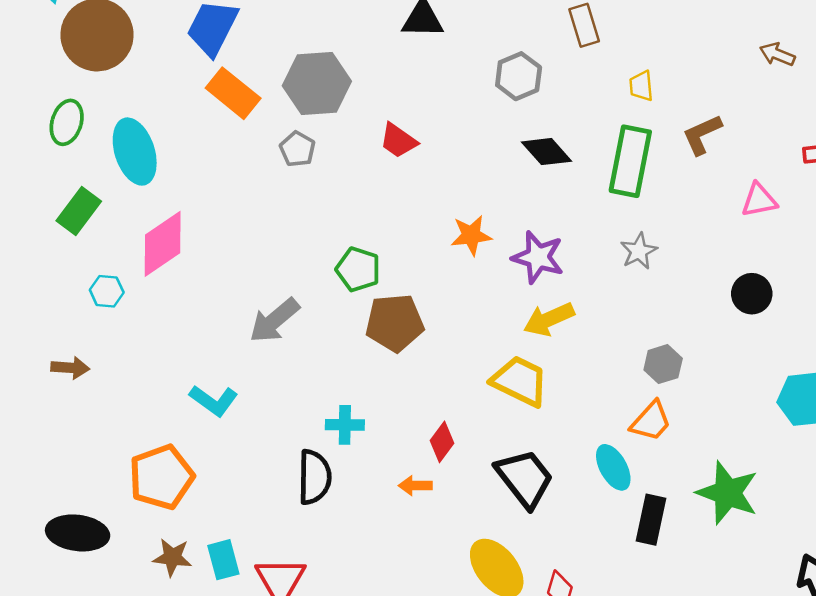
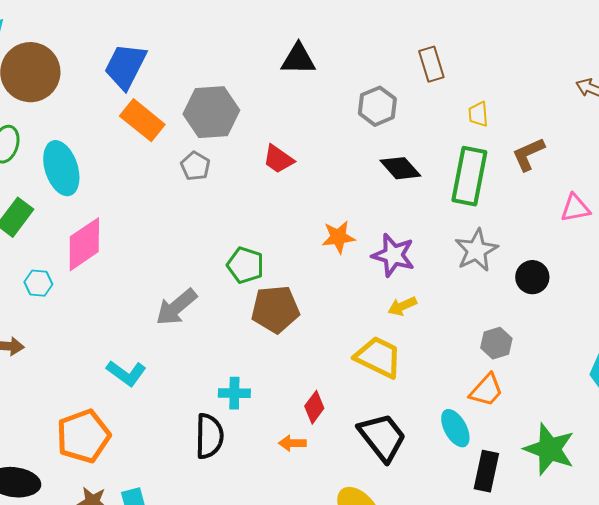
gray star: (639, 251) -> (476, 250), size x1.4
black circle: (752, 294) -> (532, 277), moved
yellow arrow: (549, 319) -> (402, 306), size x0.7

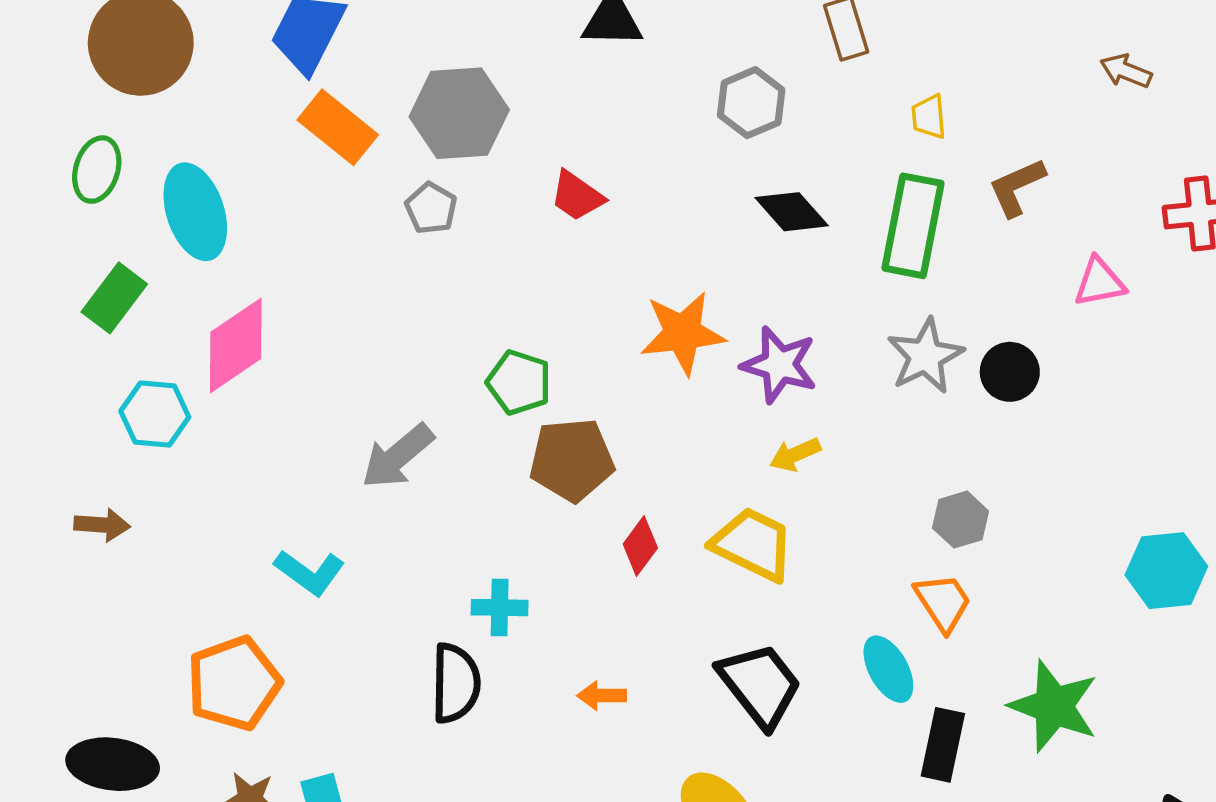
orange star: (338, 237) -> (683, 333), size x1.4
black circle: (532, 277) -> (1010, 372), moved
cyan hexagon: (38, 283) -> (155, 414), size x1.4
orange trapezoid: (486, 390) -> (943, 602), turned -75
red diamond: (314, 407) -> (640, 546), moved

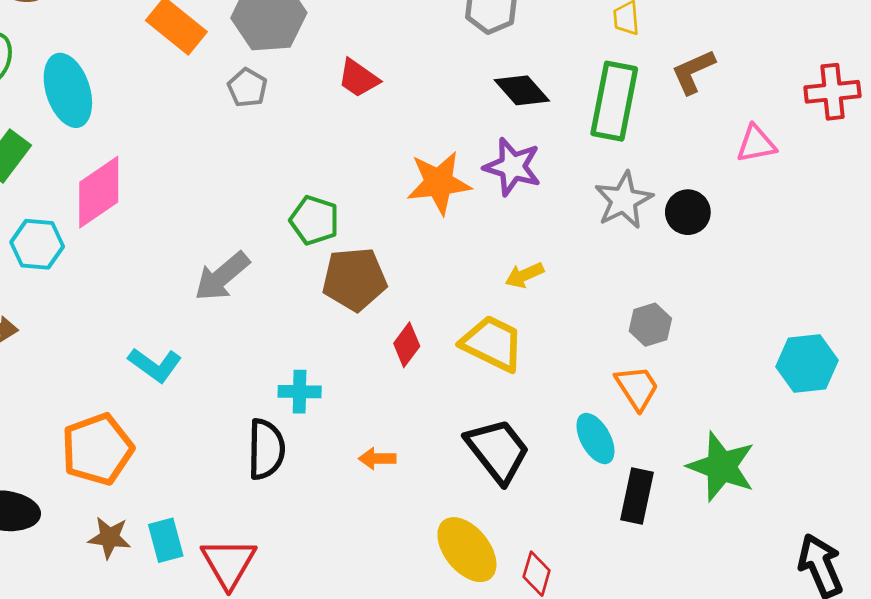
purple star: (779, 365) -> (512, 167), moved

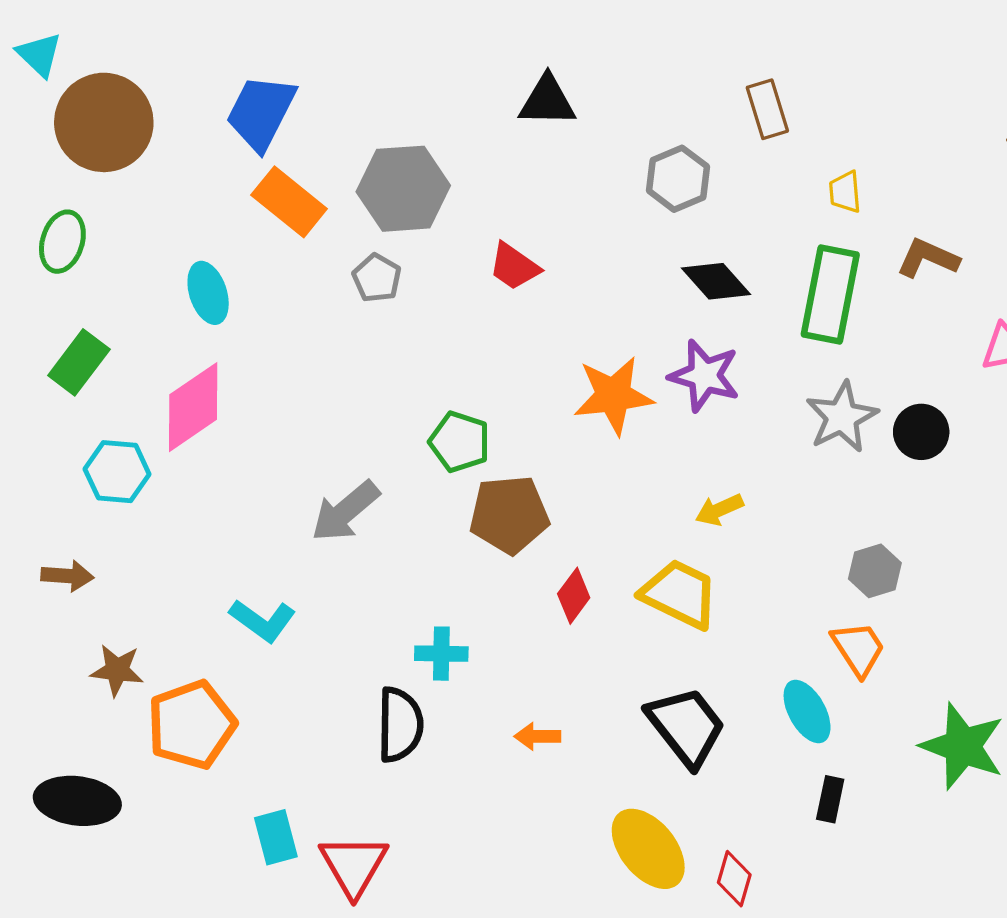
brown L-shape: (693, 72) -> (928, 258), turned 48
cyan ellipse: (68, 90) -> (208, 293), moved, size x0.7
black rectangle: (637, 496) -> (830, 799), moved, size x0.7
brown star: (109, 538) -> (117, 670), moved

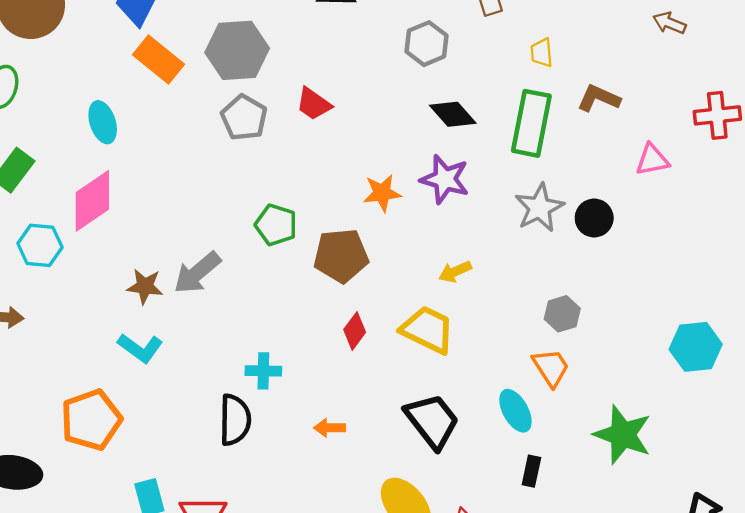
gray pentagon: (377, 278) -> (244, 118), moved, size x1.4
orange star: (613, 395) -> (382, 193), size x0.7
brown pentagon: (509, 515) -> (341, 256), moved
brown star: (117, 670) -> (145, 286), moved

